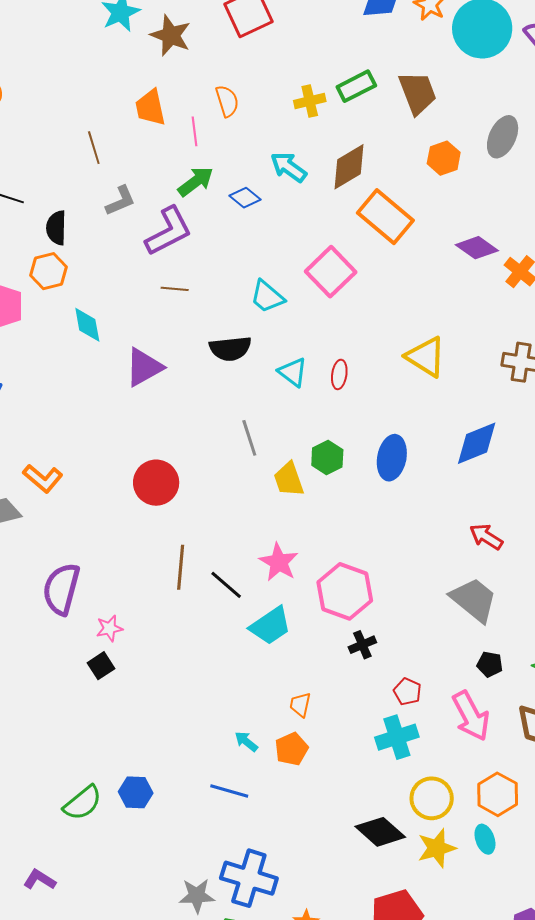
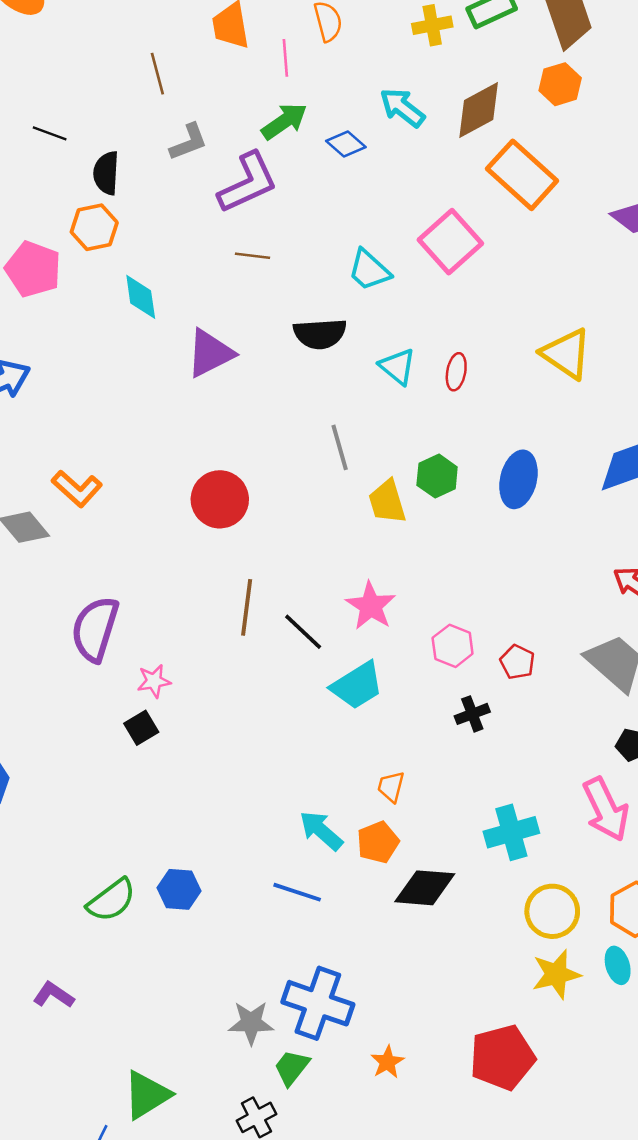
orange hexagon: (444, 158) -> (560, 84), moved
pink hexagon: (345, 591) -> (453, 646), size x0.6
red pentagon: (407, 692) -> (517, 662), moved
cyan arrow: (246, 742) -> (321, 831), size x1.5
black diamond: (380, 832) -> (425, 888), moved, turned -39

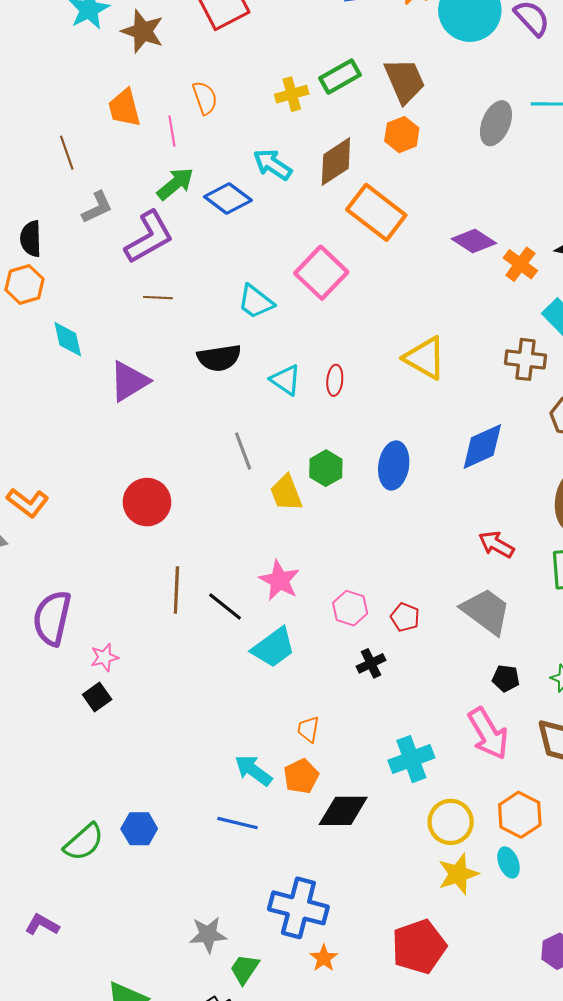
blue diamond: (346, 144) -> (228, 199), size x1.4
blue cross: (318, 1003) -> (298, 908), moved

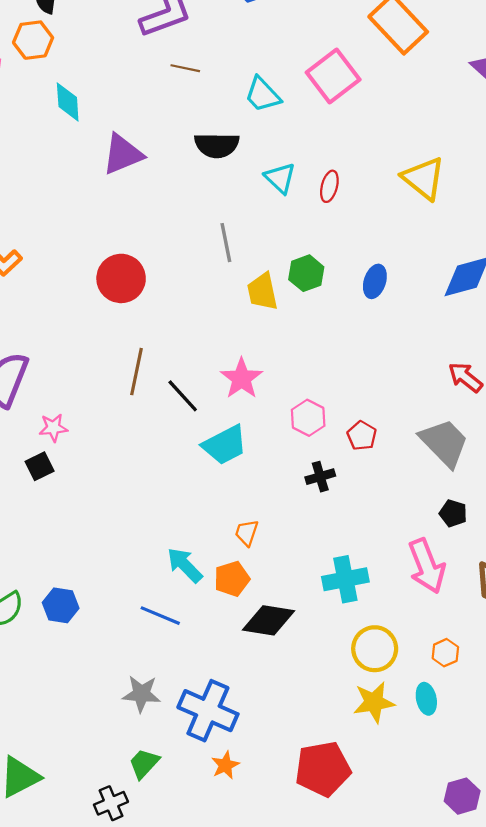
brown line: (158, 298) -> (185, 68), moved
blue ellipse: (394, 465) -> (375, 281), size x0.7
orange hexagon: (520, 815) -> (445, 653), size x0.6
gray star: (208, 935) -> (141, 694), moved

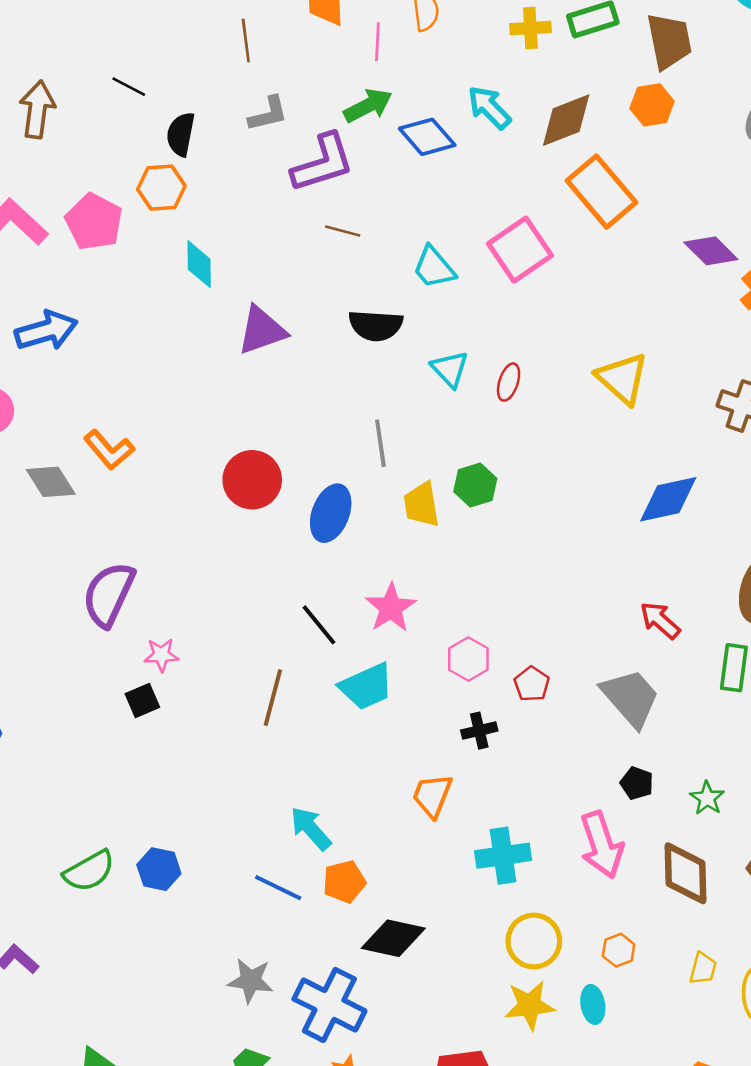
blue ellipse: (375, 281) -> (331, 513), moved, size x1.4
brown line: (137, 372) -> (273, 698), moved
orange trapezoid: (247, 533) -> (432, 795), moved, size x1.4
orange pentagon: (232, 579) -> (344, 882), moved
black diamond: (268, 620) -> (393, 938), moved

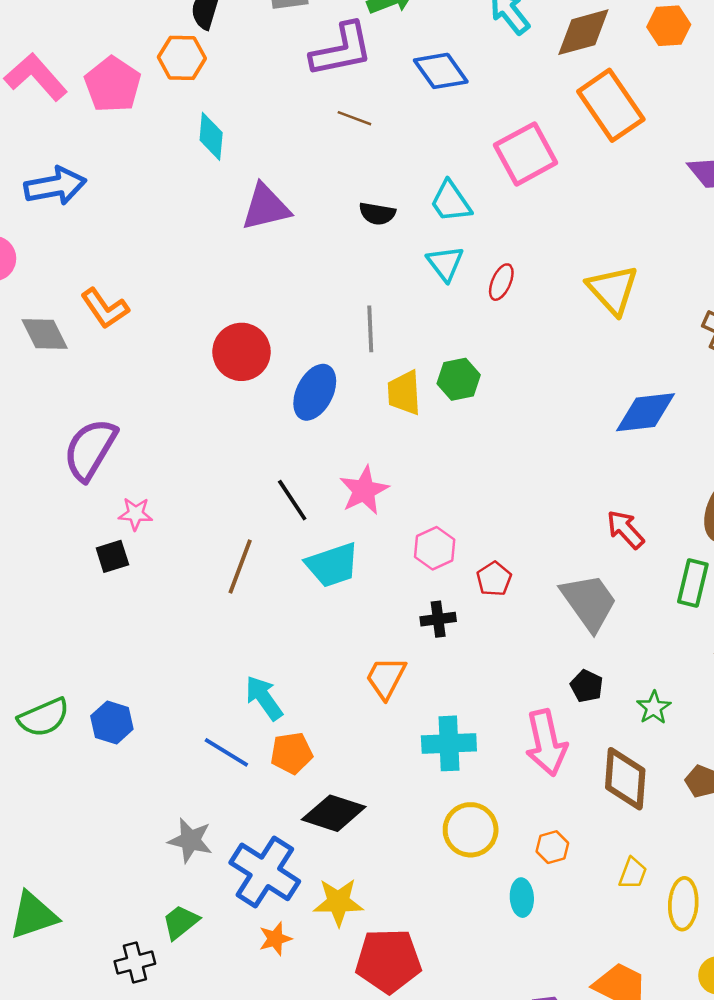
blue diamond: (427, 137) -> (441, 71), moved
cyan trapezoid: (434, 268) -> (451, 202), moved
black semicircle: (376, 325) -> (377, 214), size x0.7
yellow star: (530, 1005) -> (338, 902), moved

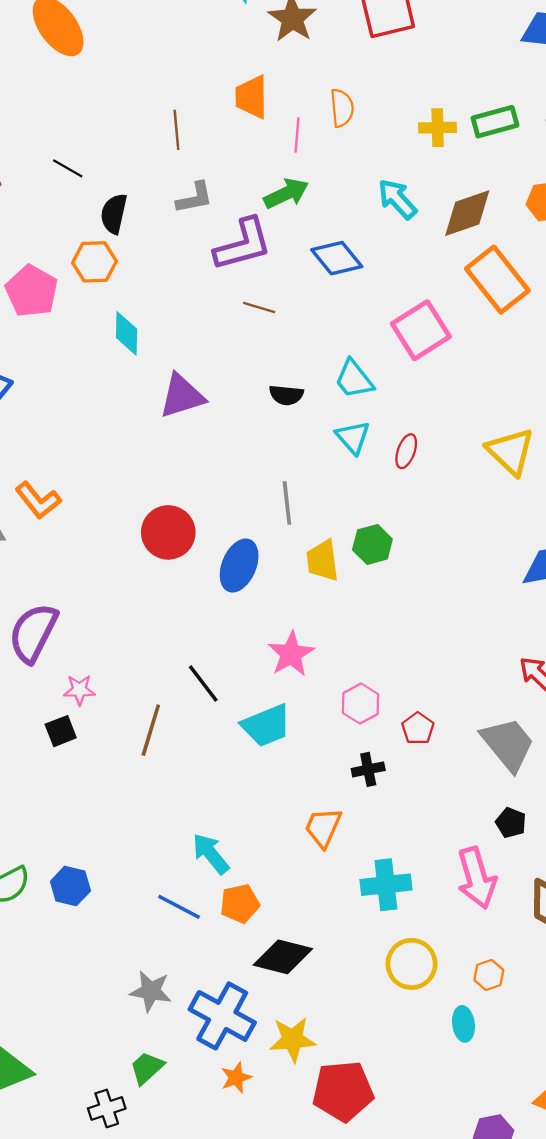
black line: (292, 500) -> (203, 684), moved
brown line: (240, 566) -> (151, 730), moved

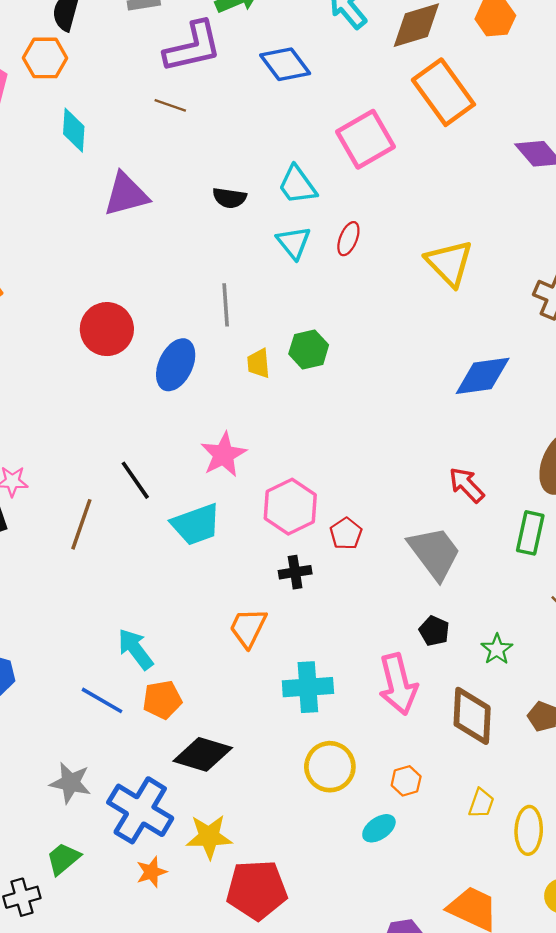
brown line: (259, 307) -> (170, 105), moved
red ellipse: (406, 451) -> (348, 239), moved
yellow trapezoid: (323, 561) -> (258, 363), size x0.7
pink hexagon: (361, 704) -> (290, 507), size x1.4
cyan ellipse: (463, 1024) -> (379, 828), turned 60

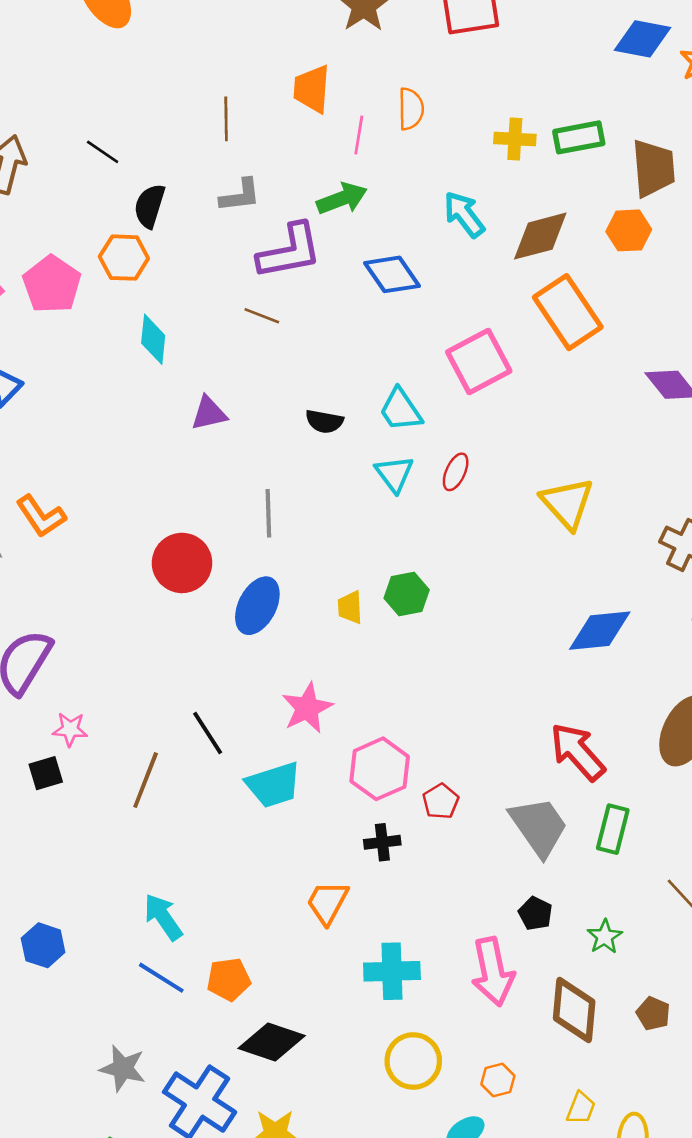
purple triangle: (126, 194) -> (209, 413), size x0.7
gray line: (226, 305) -> (268, 513), moved
red arrow: (467, 485) -> (578, 752), size x1.4
green rectangle: (530, 533) -> (613, 829), moved
cyan arrow: (135, 649) -> (163, 917), moved

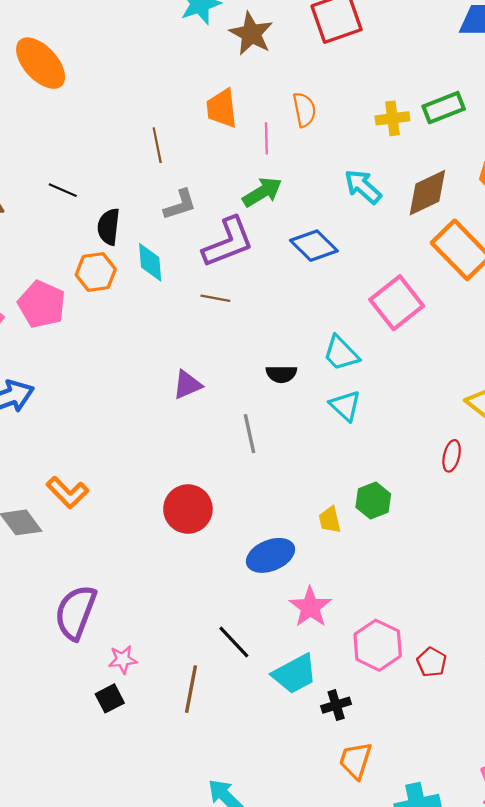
cyan diamond: (153, 339) -> (150, 262), moved
red ellipse: (456, 472) -> (452, 456), moved
gray line: (268, 513) -> (249, 434), moved
blue ellipse: (257, 606) -> (270, 555), moved, turned 51
black cross: (382, 842) -> (336, 705), moved

